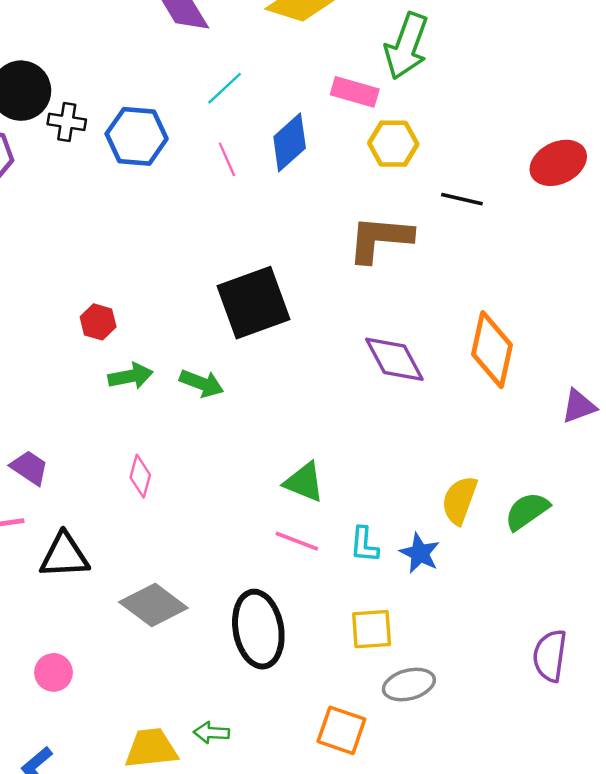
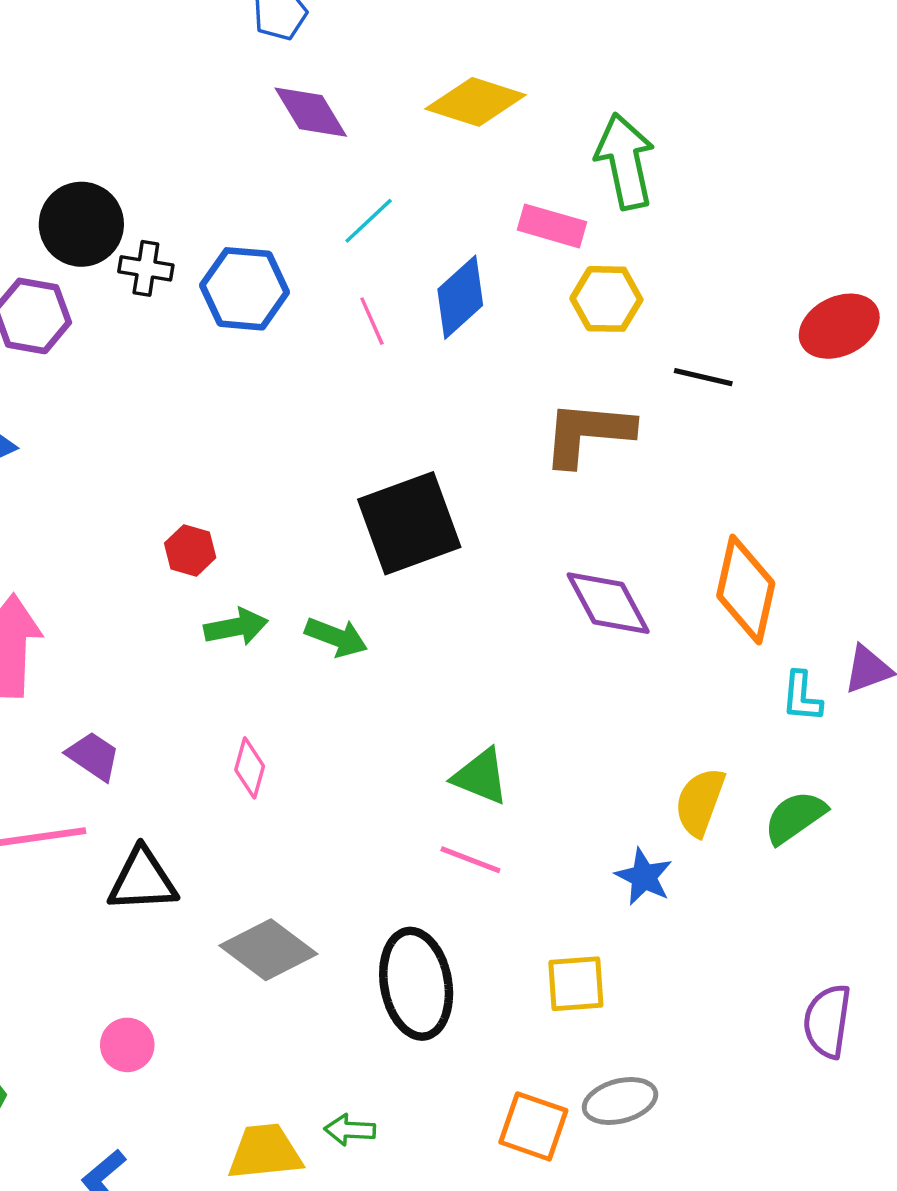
green arrow: (406, 46) -> (625, 161), turned 148
cyan L-shape: (364, 545) -> (802, 697), moved
gray ellipse: (409, 685) -> (620, 1101), moved

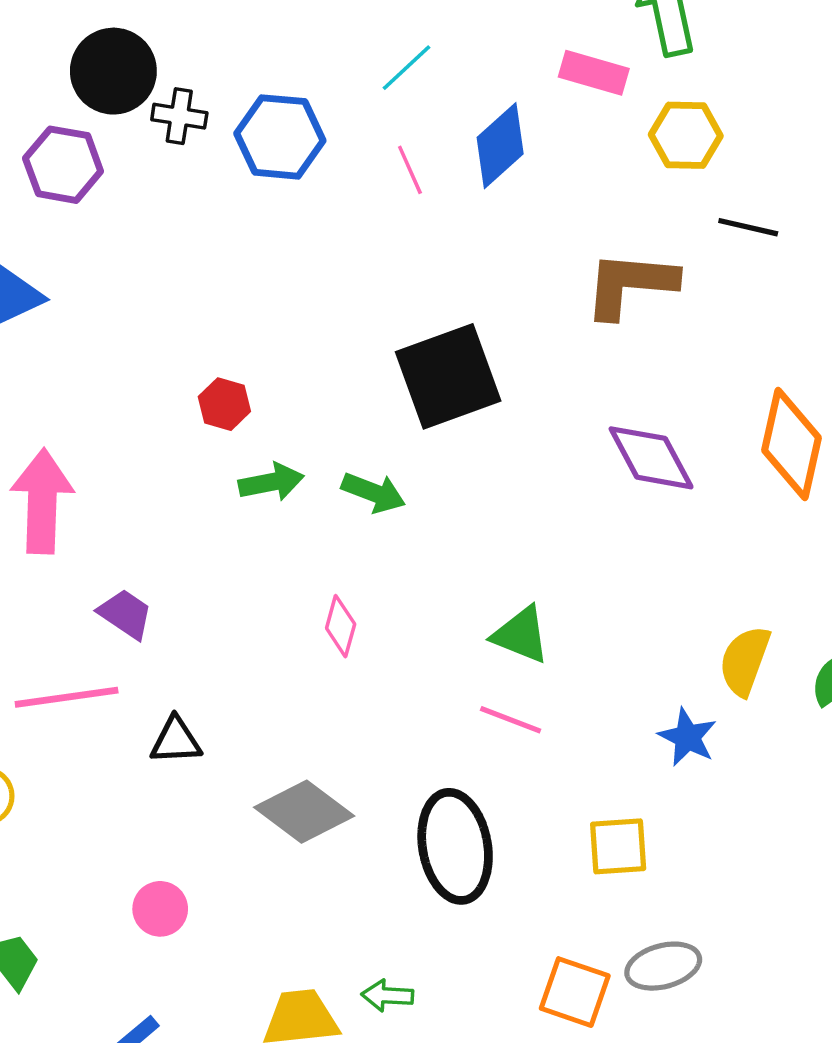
yellow hexagon: (606, 299) -> (686, 135), moved
pink diamond: (250, 768) -> (341, 626), moved
black triangle: (143, 880) -> (176, 741), size x0.7

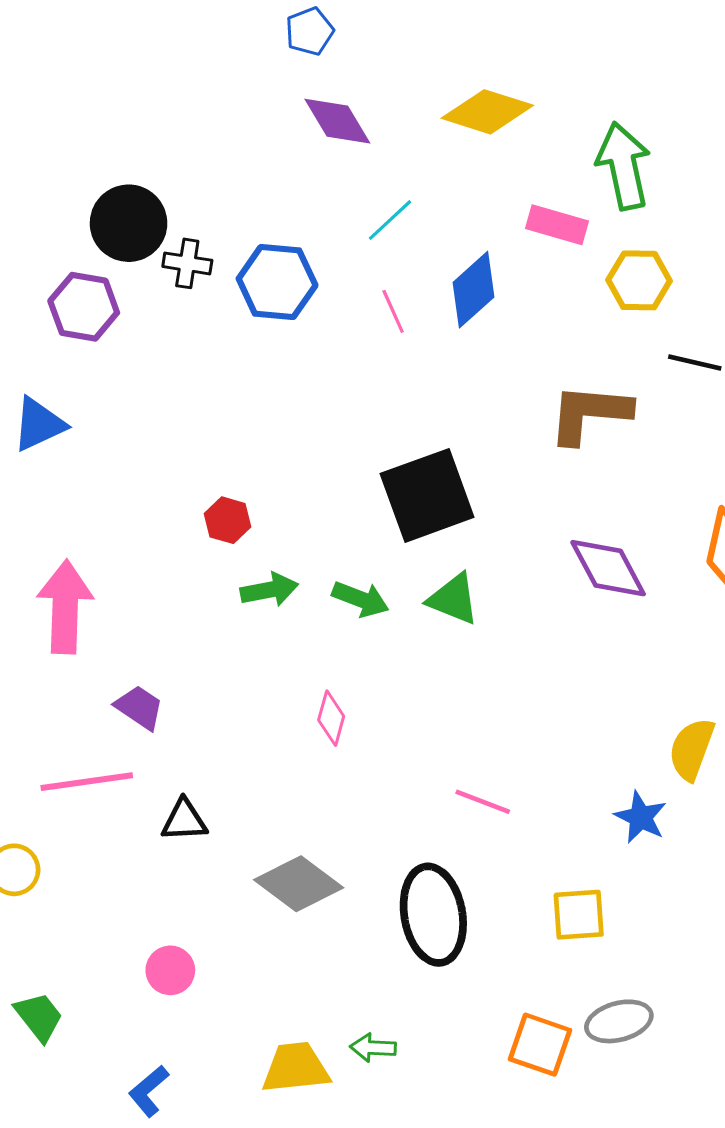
green triangle: (521, 635) -> (453, 599), moved

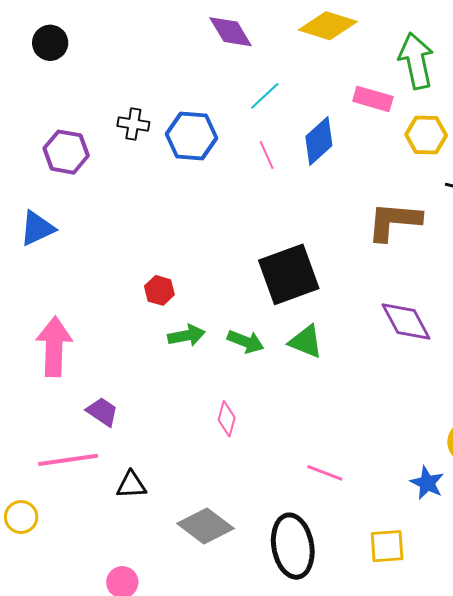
black circle: (129, 223) -> (50, 43), moved, size x0.7

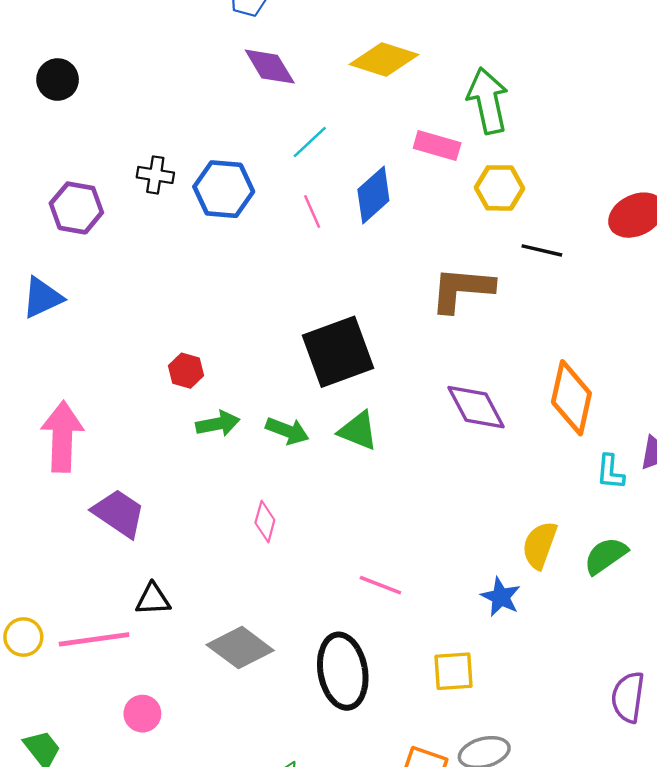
purple trapezoid: (102, 412) -> (119, 513), size x1.4
pink line: (68, 460) -> (94, 639), moved

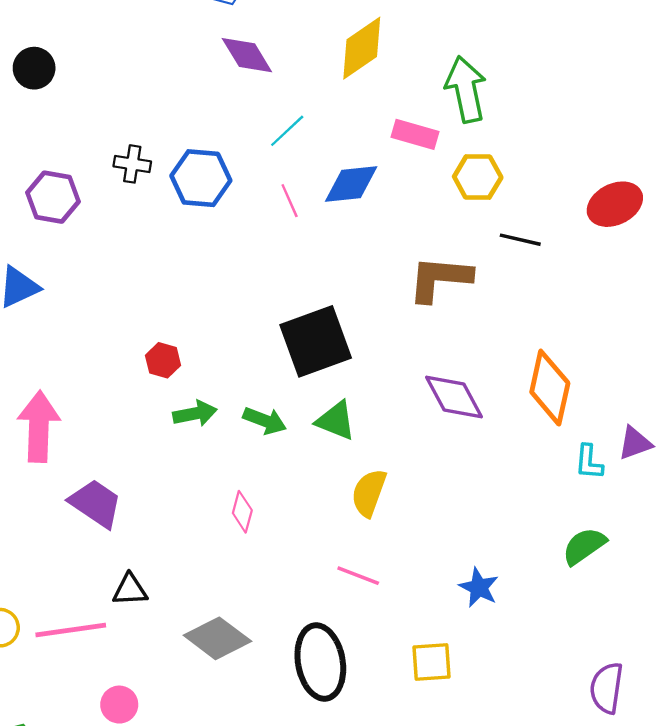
yellow diamond: (384, 59) -> (362, 48), turned -52
blue diamond: (373, 195) -> (351, 184), turned 36
yellow semicircle: (540, 545) -> (369, 493), moved

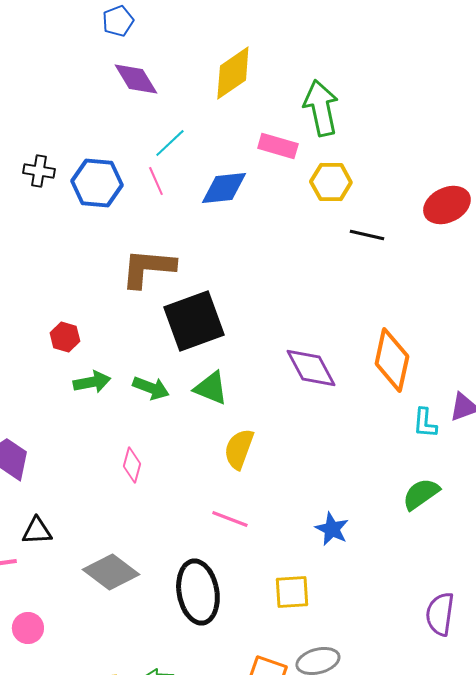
pink line: (290, 201) -> (156, 181), moved
brown L-shape: (440, 279) -> (148, 268), moved

